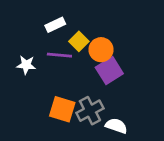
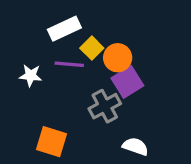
white rectangle: (55, 25) -> (64, 29), size x1.4
orange square: (62, 109) -> (52, 142), moved
gray cross: (90, 111) -> (105, 106), moved

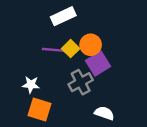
white rectangle: (64, 29) -> (63, 16), moved
yellow square: (92, 48) -> (71, 49), moved
white star: (31, 75) -> (31, 85), moved

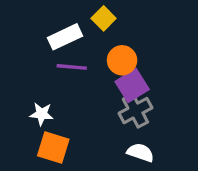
white rectangle: (63, 16) -> (65, 37), moved
yellow square: (71, 49) -> (104, 18), moved
gray cross: (81, 82) -> (135, 111), moved

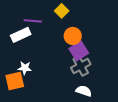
white rectangle: (65, 37) -> (21, 35), moved
purple line: (72, 67) -> (33, 21), moved
orange square: (53, 147) -> (15, 81), moved, turned -30

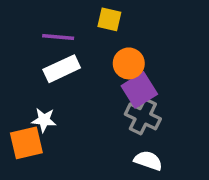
yellow square: (62, 11) -> (109, 19), turned -32
white rectangle: (21, 35) -> (62, 69), moved
gray cross: (81, 66) -> (143, 116), turned -36

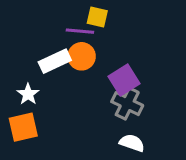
purple line: (58, 37) -> (80, 31), moved
orange circle: (129, 63) -> (82, 56), moved
white star: (44, 120) -> (28, 94), moved, turned 30

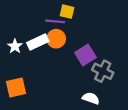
white star: (28, 94) -> (15, 46), moved
gray cross: (127, 104) -> (103, 71), moved

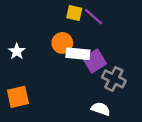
purple line: (55, 21) -> (93, 17), moved, turned 36
white rectangle: (38, 42) -> (78, 54), moved, turned 30

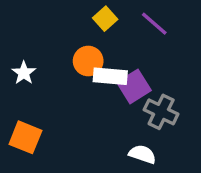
yellow square: (74, 13) -> (105, 19), turned 35
purple line: (93, 17) -> (154, 24), moved
orange square: (18, 97) -> (25, 137), turned 35

